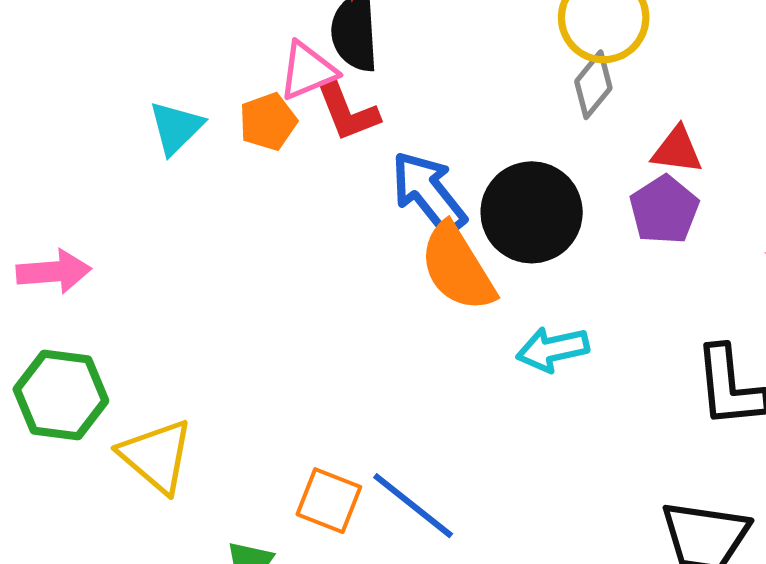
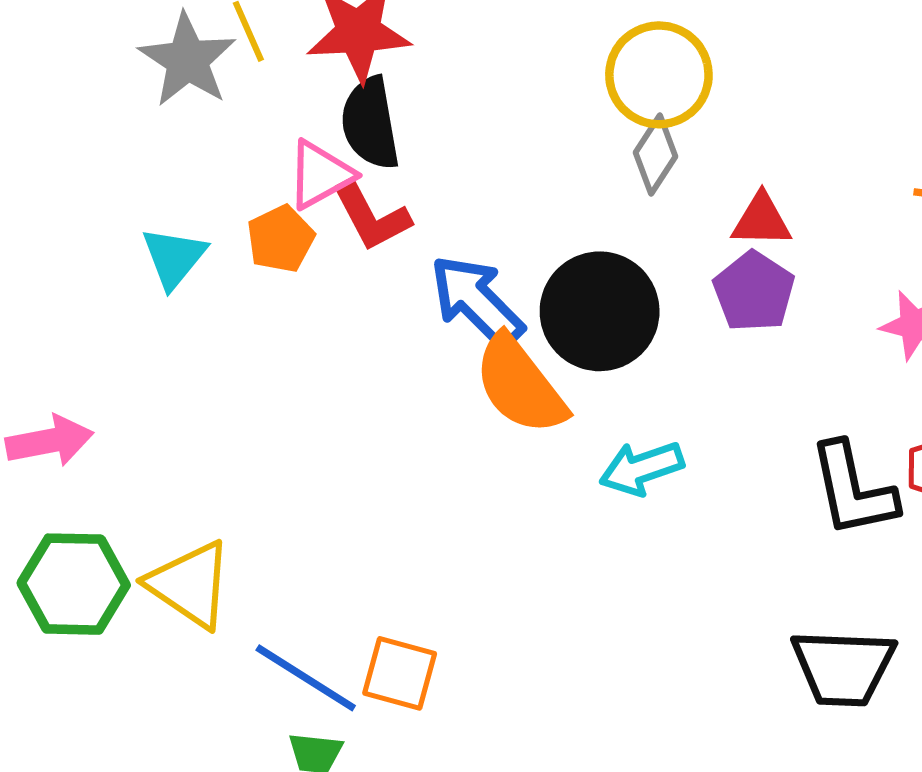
yellow triangle: (156, 456) -> (190, 585), moved
blue line: (413, 506) -> (306, 678), moved

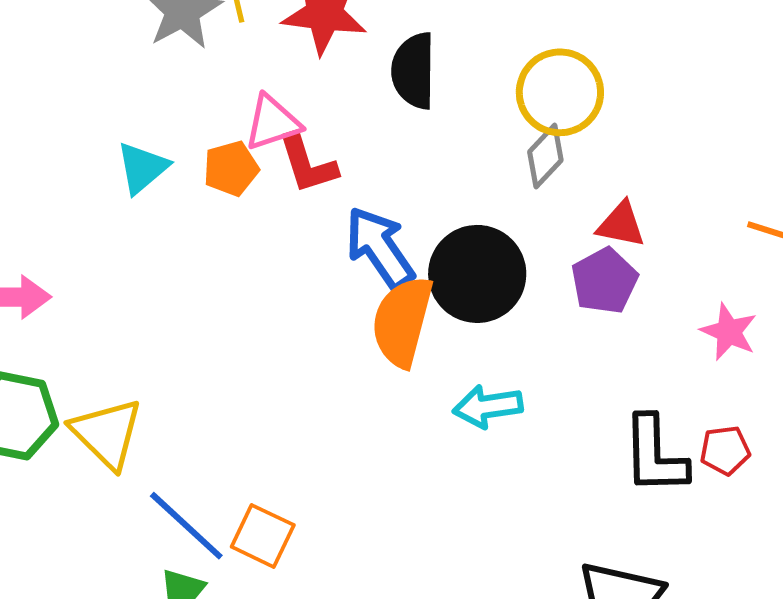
black semicircle: (370, 123) -> (414, 71), moved
orange semicircle: (520, 385) -> (402, 321), turned 42

